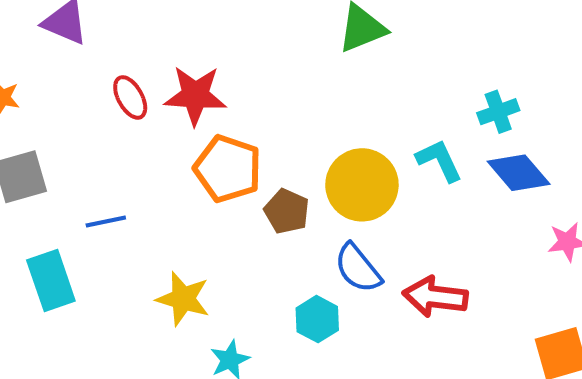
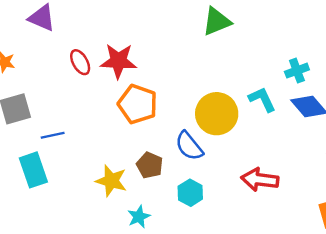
brown pentagon: (287, 211) -> (150, 165), moved
blue line: (106, 222) -> (53, 135), moved
blue semicircle: (358, 268) -> (189, 146), moved

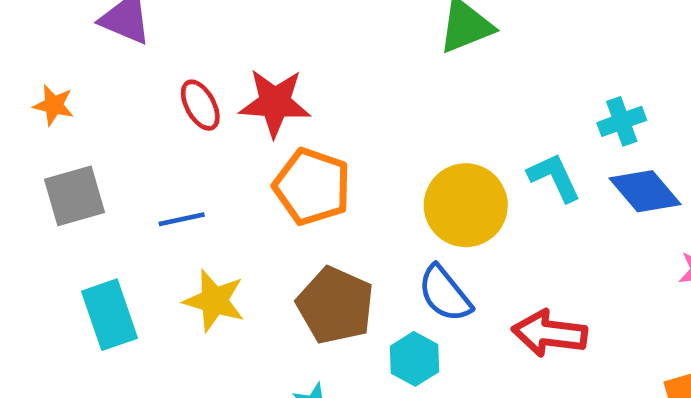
blue line: (53, 135) -> (182, 219), moved
blue semicircle: (189, 146) -> (445, 294), moved
brown pentagon: (150, 165) -> (335, 305), size x1.5
yellow star: (111, 181) -> (214, 301), moved

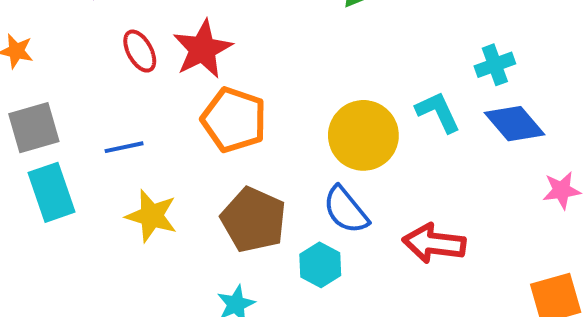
red star: (275, 103) -> (203, 49), turned -30
cyan rectangle: (109, 315) -> (51, 192), moved

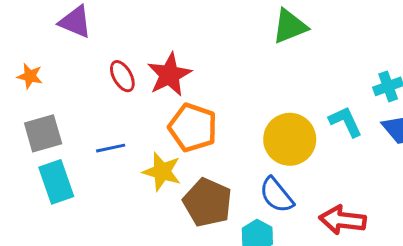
yellow star: (152, 216) -> (162, 172), moved

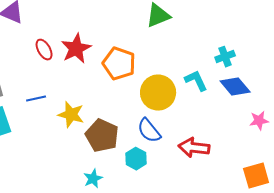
orange pentagon: (193, 128) -> (119, 64), moved

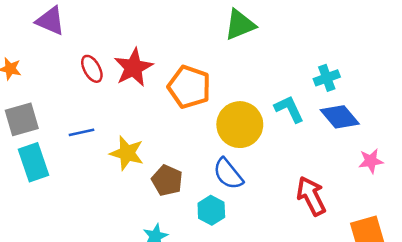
brown pentagon: (102, 136) -> (167, 180), size x0.7
red arrow: (194, 148) -> (311, 196), moved, turned 56

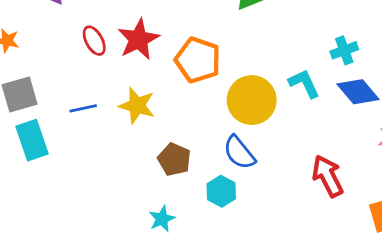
yellow star: (127, 153) -> (137, 106), moved

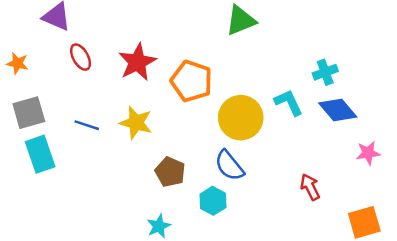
red ellipse: (94, 41) -> (81, 57), moved
blue line: (83, 108) -> (87, 125), turned 30
red arrow: (328, 176) -> (310, 187), size x0.7

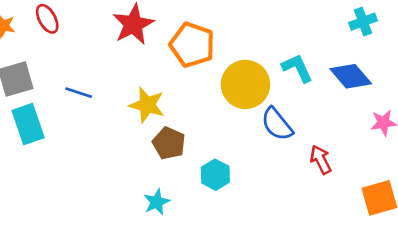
red ellipse: (81, 57) -> (47, 19), moved
cyan cross: (325, 72) -> (363, 22), moved
yellow star: (136, 123) -> (147, 105), moved
blue semicircle: (229, 166) -> (277, 124), moved

